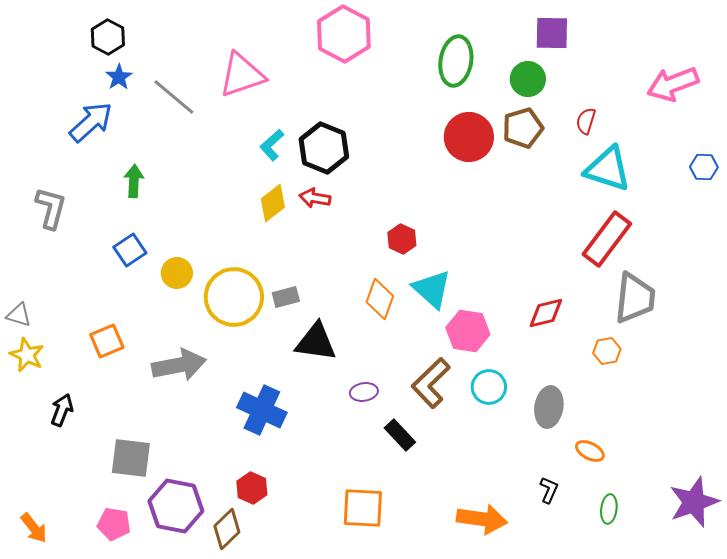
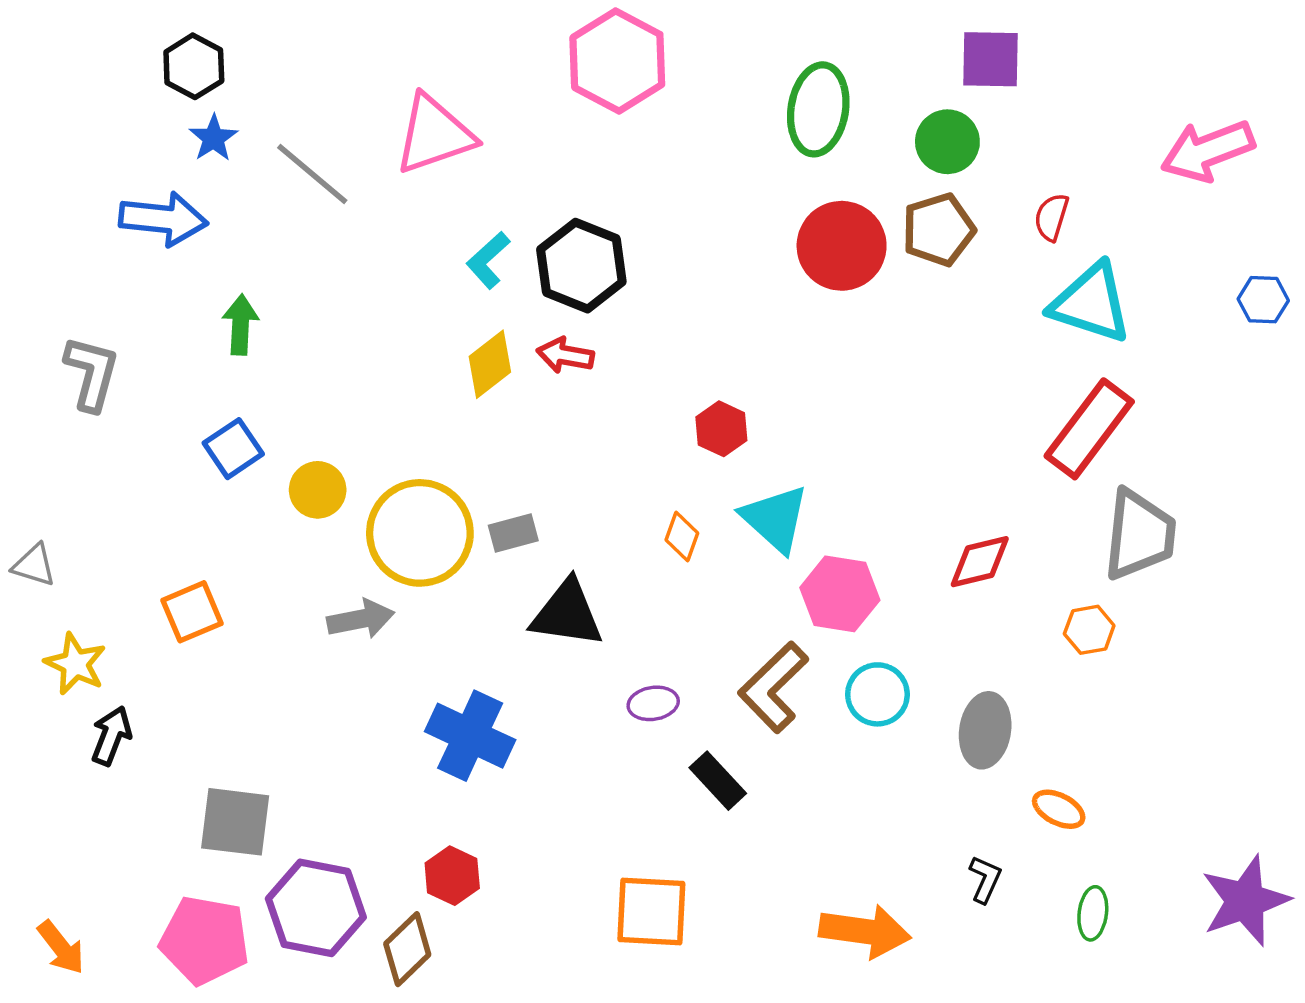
blue arrow: (91, 122) -> (163, 219), turned 48
orange diamond: (380, 299) -> (682, 536), size x0.7
yellow star: (27, 355) -> (75, 664), moved
gray arrow: (179, 365) -> (361, 619), moved, size x0.7
pink pentagon: (114, 524) -> (205, 940), size x1.5

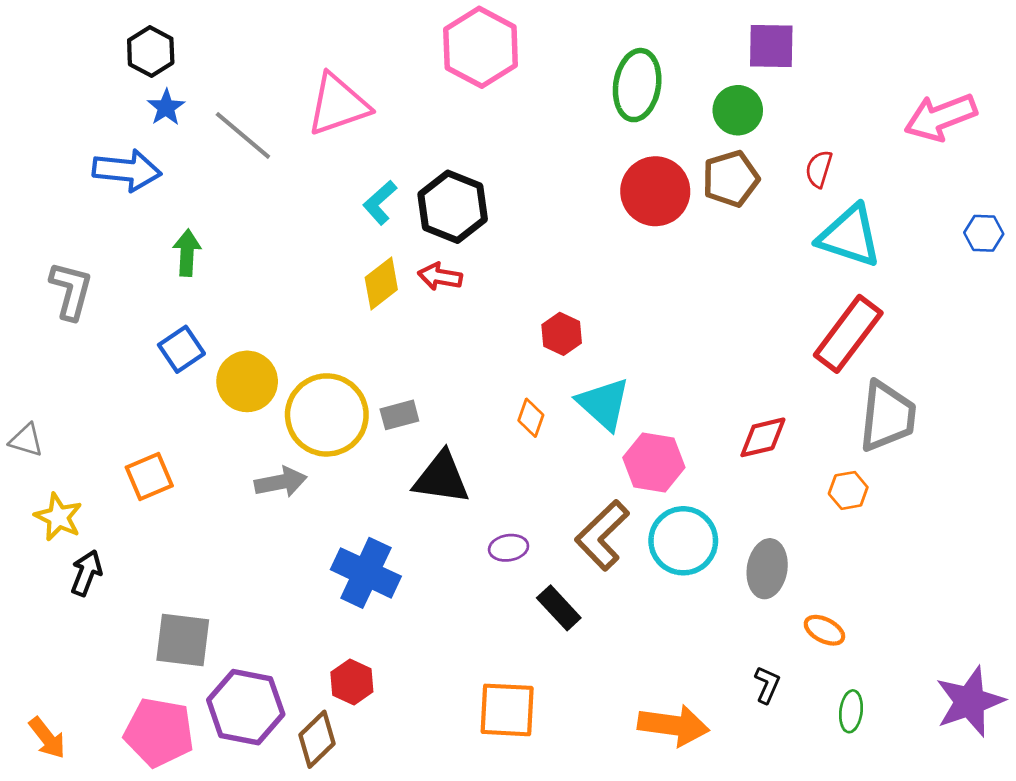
yellow circle: (318, 490) -> (247, 381), size x1.4
cyan circle: (877, 694) -> (683, 541), size x1.4

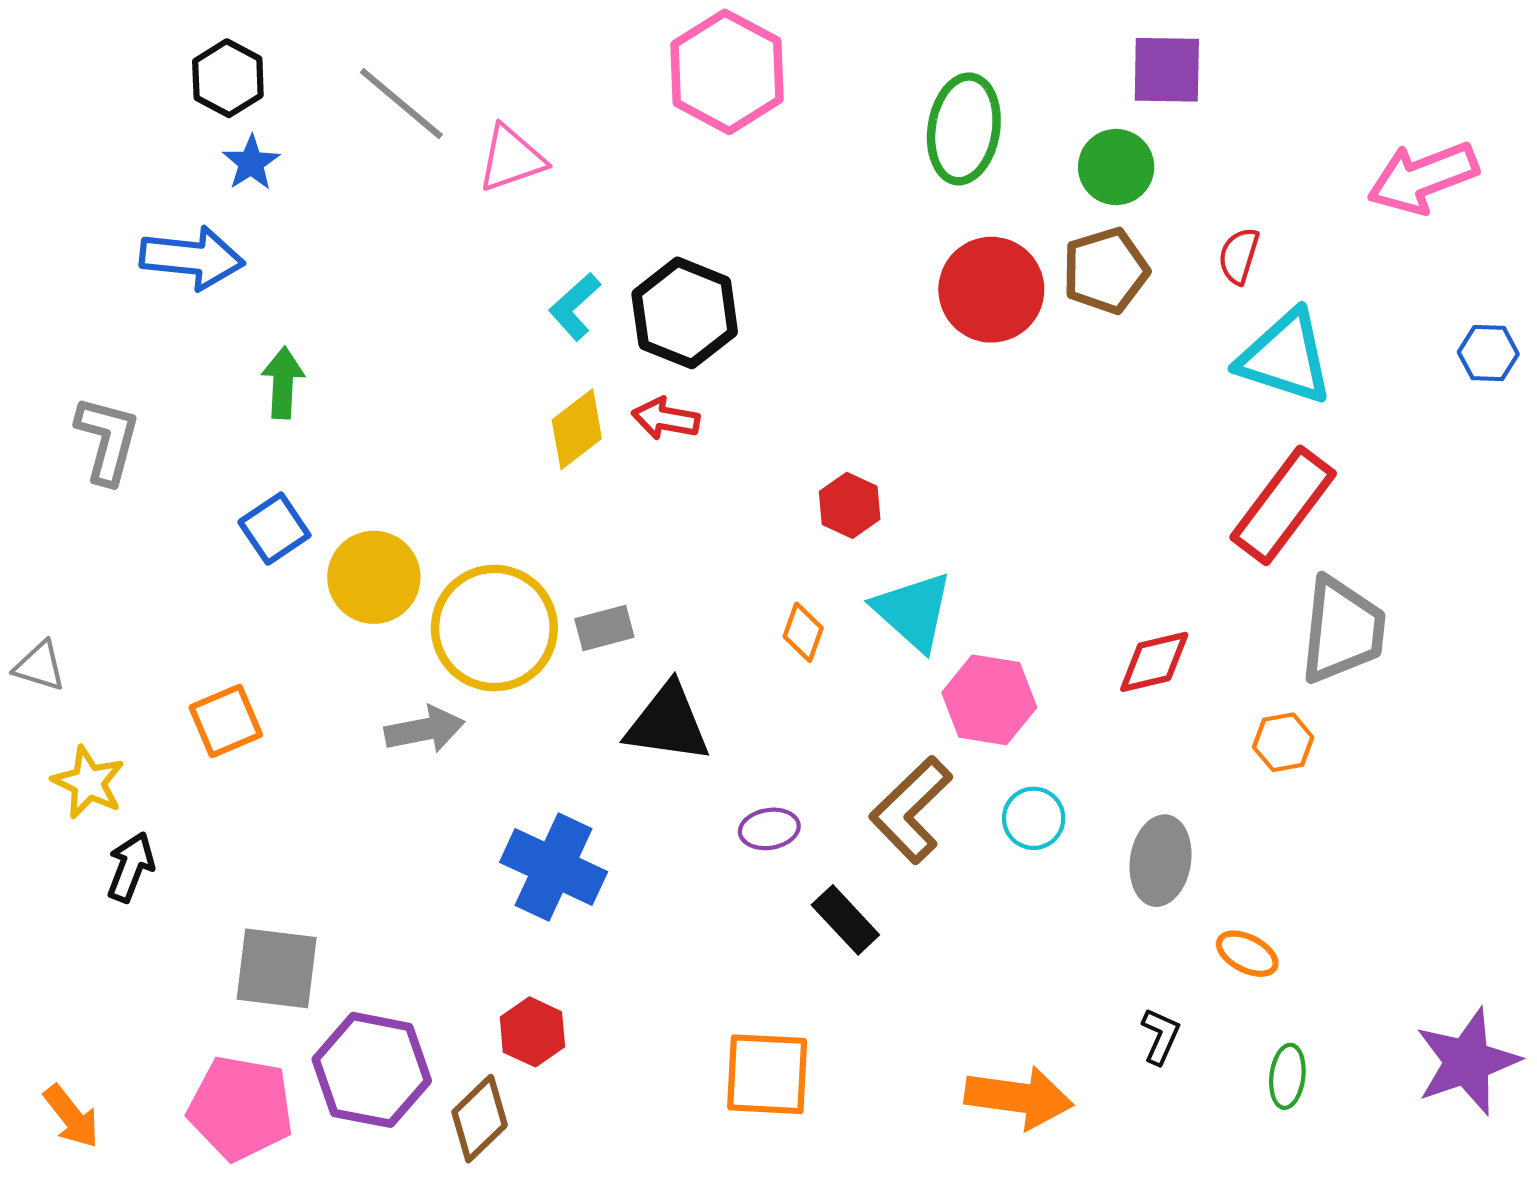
pink triangle: (338, 105) -> (511, 159), size x0.7
gray line: (243, 135) -> (401, 104), moved
cyan circle: (683, 541) -> (1034, 818), size x0.6

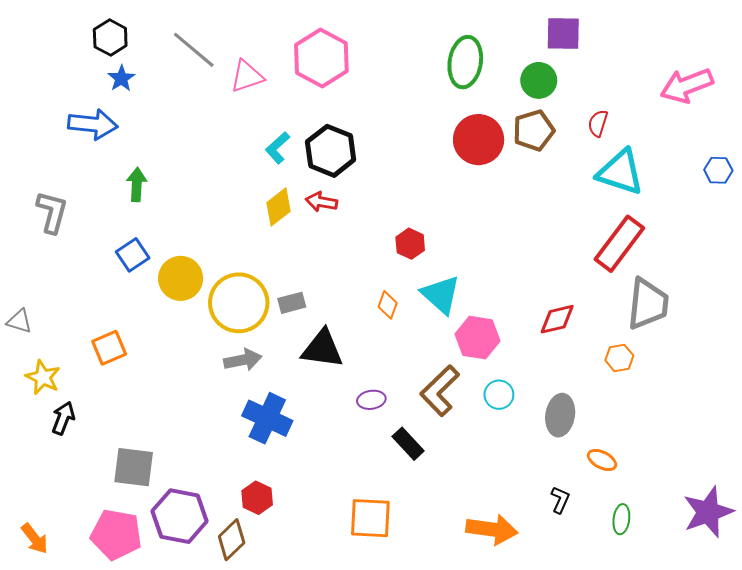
pink hexagon: (727, 72) -> (321, 58), moved
gray arrow: (425, 730) -> (243, 360), moved

